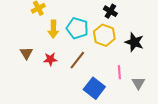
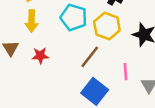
yellow arrow: (53, 29) -> (32, 21), moved
brown line: (77, 60) -> (90, 57), moved

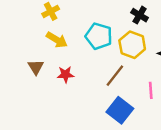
yellow arrow: (32, 21) -> (57, 40), turned -60

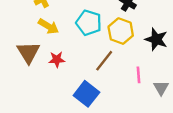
brown triangle: (36, 67) -> (28, 52), size x1.5
blue square: (120, 110) -> (86, 94), moved

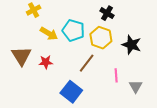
yellow arrow: (48, 26) -> (49, 34), moved

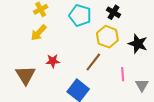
cyan pentagon: (73, 30) -> (80, 15), moved
yellow arrow: (49, 34) -> (39, 33), moved, turned 102
brown triangle: (21, 56) -> (25, 75), moved

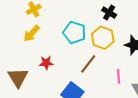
cyan pentagon: (80, 15) -> (75, 32), moved

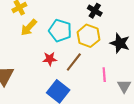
yellow arrow: (32, 33) -> (29, 27), moved
red star: (46, 63) -> (50, 59), moved

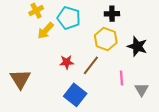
black cross: (95, 11) -> (112, 14), turned -32
cyan pentagon: (60, 31) -> (69, 18), moved

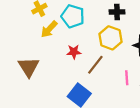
red star: (67, 62) -> (74, 52), moved
brown triangle: (20, 79) -> (29, 67), moved

